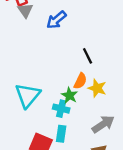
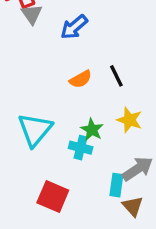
orange semicircle: (80, 81) -> (81, 79), moved, turned 35
cyan rectangle: (61, 134) -> (116, 185), moved

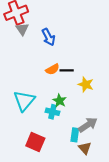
blue arrow: (74, 27) -> (48, 37), turned -78
black line: (116, 76) -> (67, 70), moved, turned -64
yellow star: (129, 120) -> (86, 84), moved

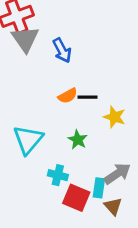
gray triangle: (22, 29) -> (25, 39), size x1.5
cyan cross: (52, 112) -> (58, 175), moved
red square: (35, 142) -> (76, 198), moved

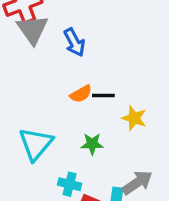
green star: (78, 140) -> (92, 144), turned -30

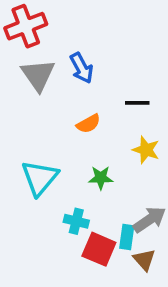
gray triangle: (33, 29) -> (38, 75), moved
black line: (103, 96) -> (137, 103), moved

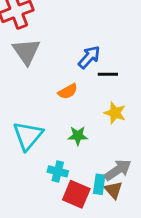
blue arrow: (82, 68) -> (89, 57), moved, turned -110
brown triangle: (144, 260) -> (113, 190), moved

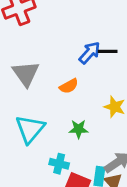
gray triangle: (26, 51) -> (26, 74), moved
black line: (108, 74) -> (108, 51), moved

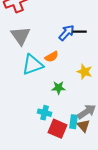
gray triangle: (26, 74) -> (21, 36), moved
cyan triangle: (30, 129) -> (33, 65), moved, turned 30

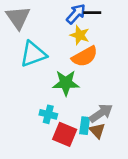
orange semicircle: (52, 57) -> (85, 57), moved, size x1.5
yellow star: (85, 72) -> (80, 35), moved
green star: (59, 88) -> (66, 83), size x1.5

